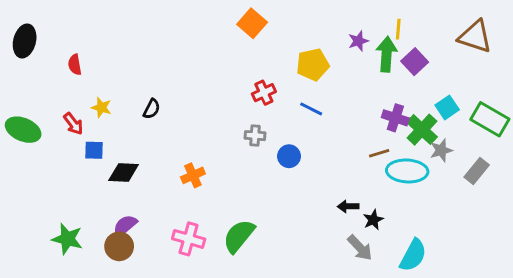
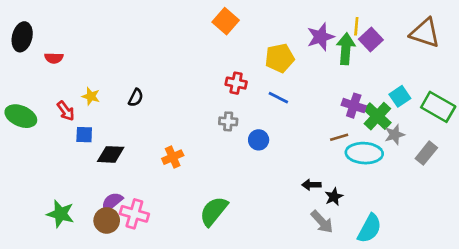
purple star: (358, 41) -> (321, 37), size x1.5
purple square: (415, 62) -> (371, 40), moved
red semicircle: (75, 65) -> (54, 58), moved, turned -78
red cross: (264, 93) -> (236, 83), turned 36
pink cross: (189, 239) -> (134, 214), moved

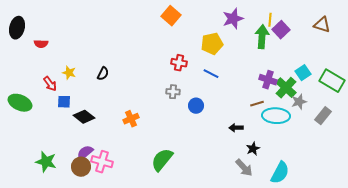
brown triangle: (425, 33) -> (322, 25), size x0.7
purple star: (321, 37) -> (233, 19), moved
green ellipse: (21, 116) -> (20, 103), moved
black diamond: (111, 154) -> (84, 117), turned 35
black arrow: (311, 185) -> (236, 128), moved

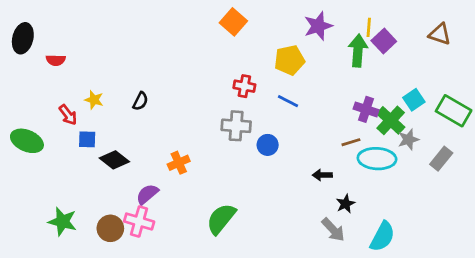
gray cross: (173, 92) -> (236, 126), size x1.5
purple semicircle: (85, 153) -> (147, 194), moved

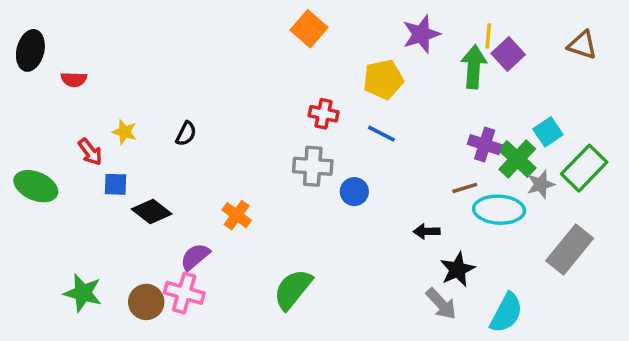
green rectangle: (454, 111) -> (584, 168), moved, turned -76
gray rectangle: (441, 159) -> (570, 249), moved, size x1.5
orange cross: (179, 163) -> (237, 215), turned -30
black star: (346, 204) -> (457, 269), size x1.4

